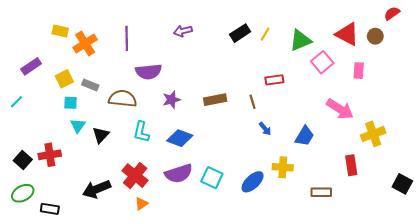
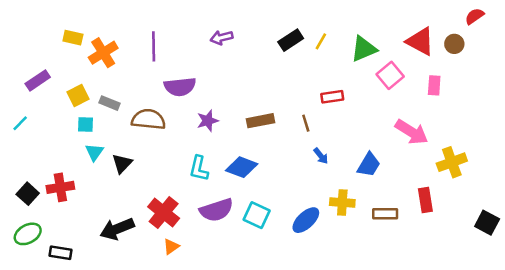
cyan L-shape: (141, 132) -> (199, 168), moved
blue diamond: (180, 138) -> (242, 167), moved
brown rectangle: (321, 192) -> (385, 214), moved

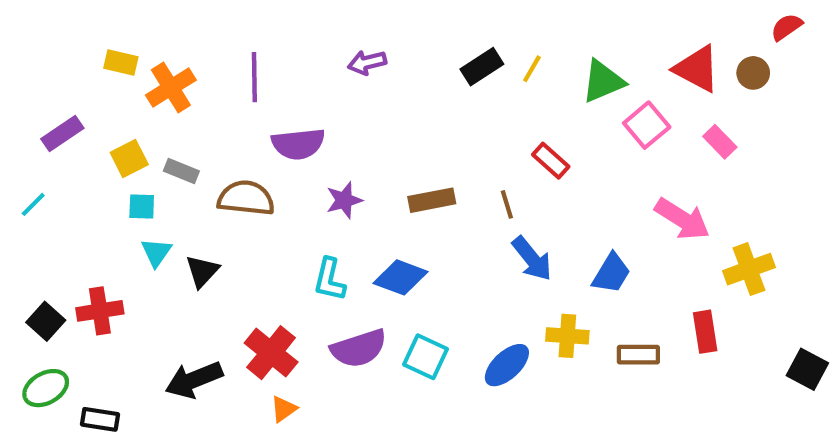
pink rectangle: (434, 85) -> (720, 142), turned -48
red rectangle: (332, 97) -> (551, 161), turned 50
blue arrow: (321, 156) -> (532, 259), size x1.6

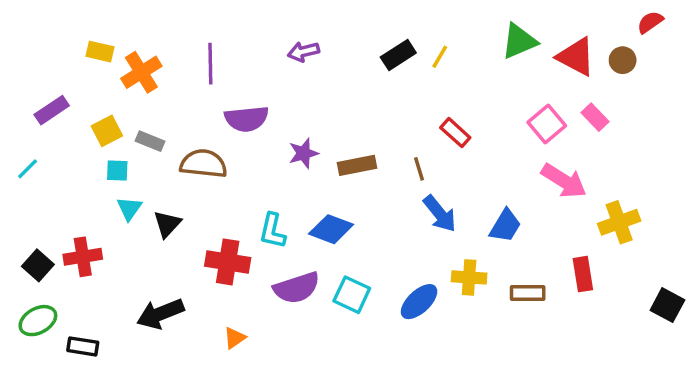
green triangle: (603, 81) -> (519, 41), moved
pink square: (647, 125) -> (547, 124), moved
purple star: (344, 200) -> (304, 153), moved
red cross: (271, 353) -> (228, 262), moved, turned -30

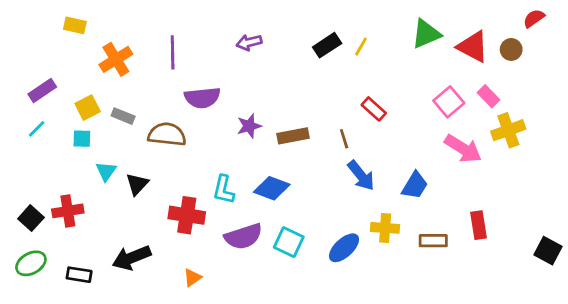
yellow rectangle: (100, 52) -> (75, 25), moved
cyan line: (28, 169) -> (37, 129), moved
cyan square: (117, 171) -> (82, 139), moved
yellow cross: (619, 222) -> (508, 130), moved
black rectangle: (83, 346) -> (79, 275), moved

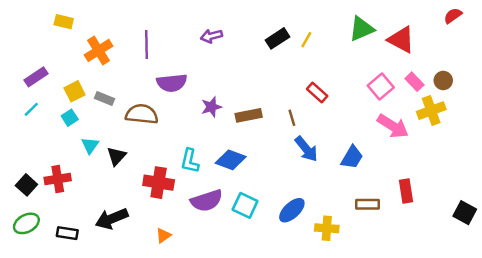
brown circle: (511, 49) -> (443, 80), moved
cyan square: (82, 139) -> (70, 118), turned -35
yellow cross: (385, 228) -> (327, 228), moved

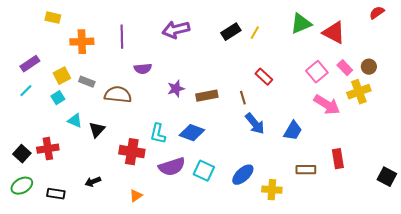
purple arrow: (211, 36) -> (176, 30), size x1.5
orange cross: (98, 50) -> (82, 42), turned 30
purple semicircle: (172, 83) -> (143, 69), size x0.7
cyan triangle: (90, 145) -> (75, 121), turned -42
black arrow: (112, 219) -> (93, 182), size x0.6

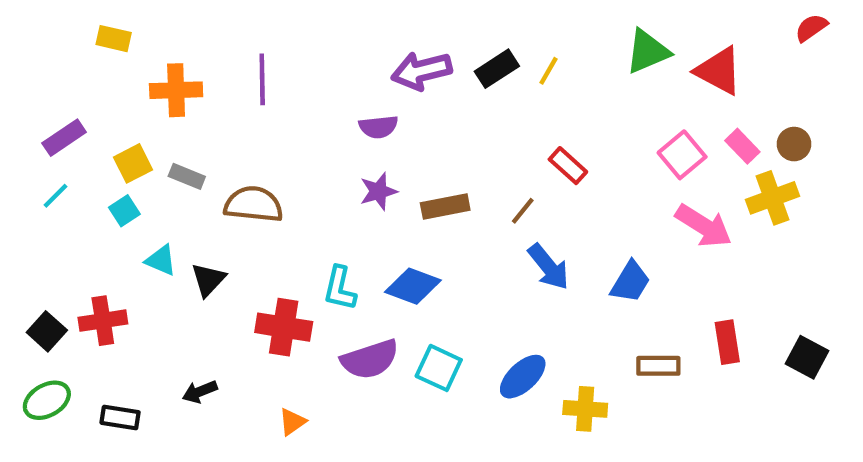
purple arrow: (176, 30) -> (422, 71), moved
purple semicircle: (143, 69) -> (378, 127), moved
brown line: (243, 98) -> (523, 211), turned 56
black square: (387, 177) -> (807, 357), moved

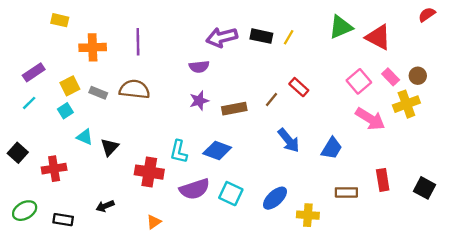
black rectangle: (497, 69) -> (261, 36), turned 45
brown semicircle: (254, 204) -> (134, 89), moved
brown line: (523, 211) -> (272, 100), moved
black square: (47, 331) -> (18, 153), moved

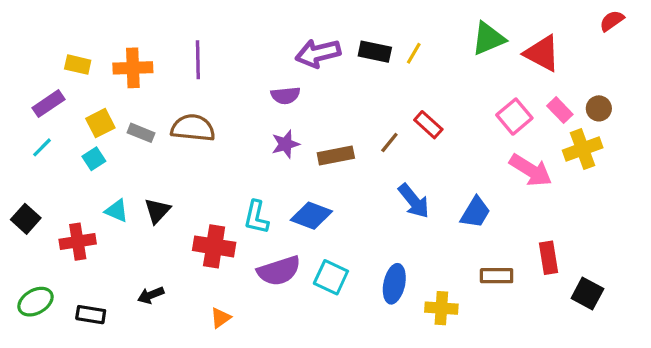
yellow rectangle: (60, 20) -> (78, 65), moved
cyan triangle: (85, 137) -> (117, 211), moved
black square: (425, 188) -> (587, 294), moved
blue ellipse: (275, 198) -> (394, 284), turned -35

